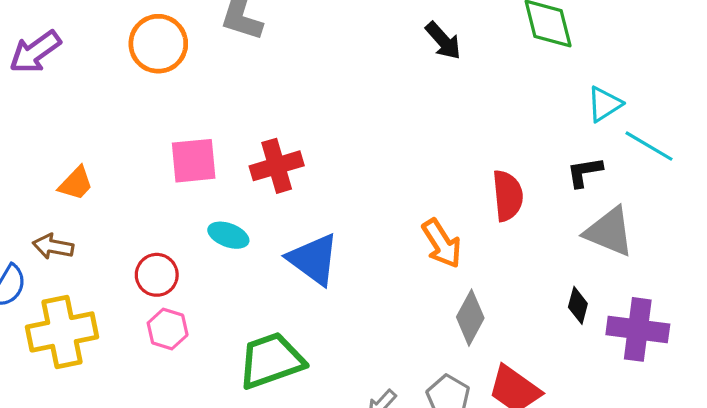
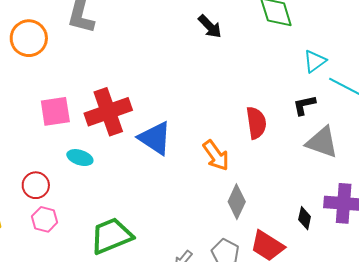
red cross: (277, 166) -> (108, 112), size x1.4
blue triangle: (313, 259) -> (155, 138), moved
black diamond: (578, 305) -> (305, 218), moved

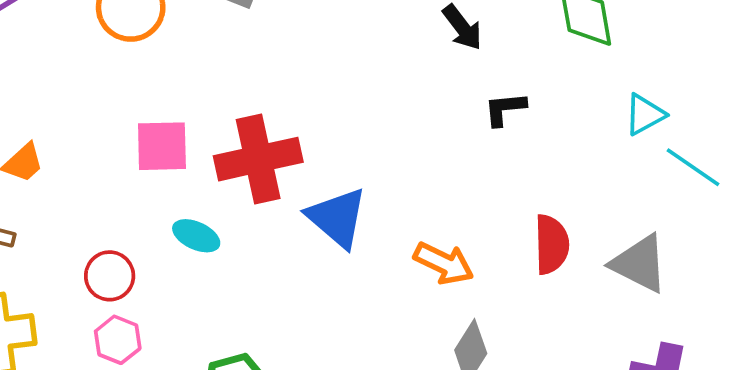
black L-shape: (304, 105) -> (505, 109), moved
red semicircle: (256, 123) -> (552, 244), moved
orange arrow: (216, 155) -> (444, 263), turned -36

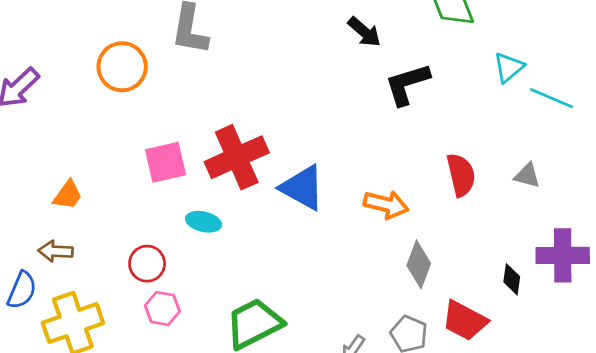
black L-shape: (505, 109) -> (407, 84), size x1.5
gray triangle: (640, 263) -> (527, 176), size x0.6

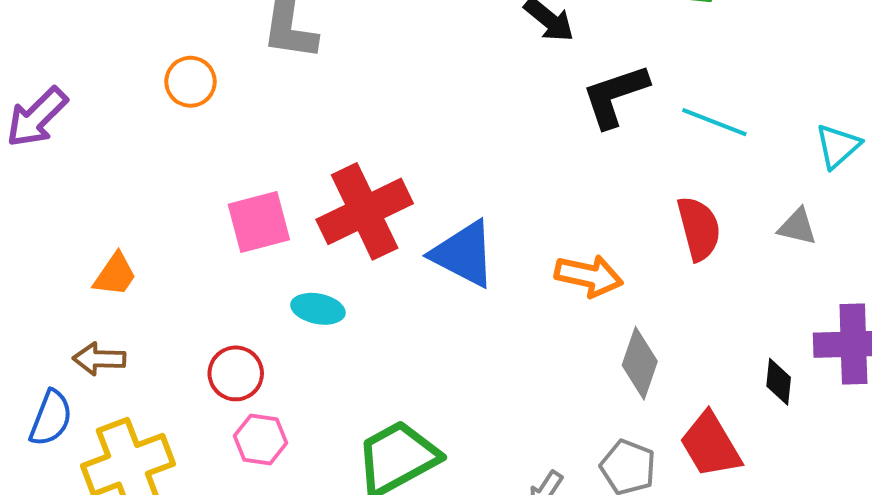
orange circle: (122, 67) -> (190, 82), size x0.7
cyan triangle: (509, 67) -> (838, 146), moved
cyan line: (551, 98) -> (714, 122), moved
red trapezoid: (465, 321) -> (710, 445), turned 33

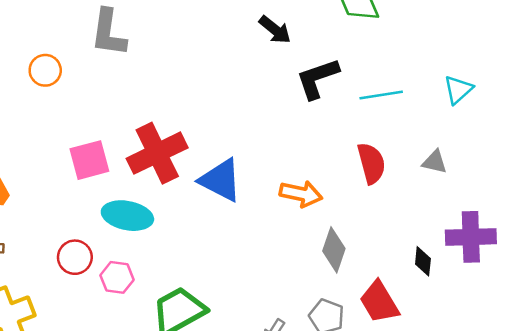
cyan line: (714, 122) -> (381, 95), turned -30
cyan triangle: (838, 146) -> (458, 90), moved
cyan ellipse: (318, 309) -> (127, 216), size x1.5
pink hexagon: (260, 439) -> (117, 277), moved

